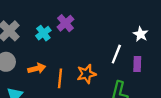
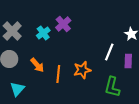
orange arrow: (37, 68) -> (37, 65), turned 63

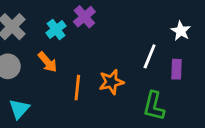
orange arrow: (37, 65) -> (48, 62), moved

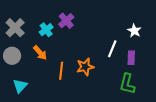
green L-shape: (154, 106) -> (127, 84), moved

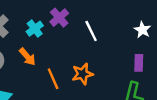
white line: (112, 49) -> (91, 31), moved, turned -48
orange line: (61, 71) -> (53, 79), turned -30

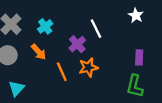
purple cross: (59, 18) -> (77, 44), moved
white star: (142, 30) -> (136, 15), moved

